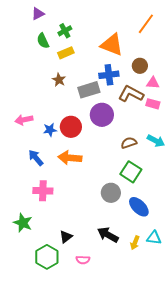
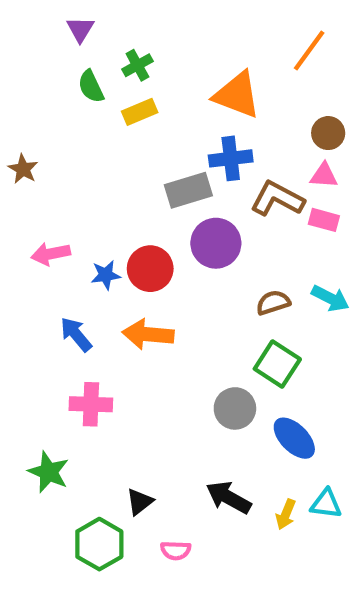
purple triangle: (38, 14) -> (80, 29), turned -32
brown circle: (140, 66) -> (328, 133), moved
brown star: (59, 80) -> (23, 169), moved

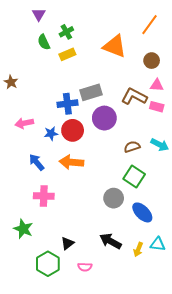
brown circle: (328, 133) -> (152, 61), moved
blue cross: (231, 158) -> (67, 104), moved

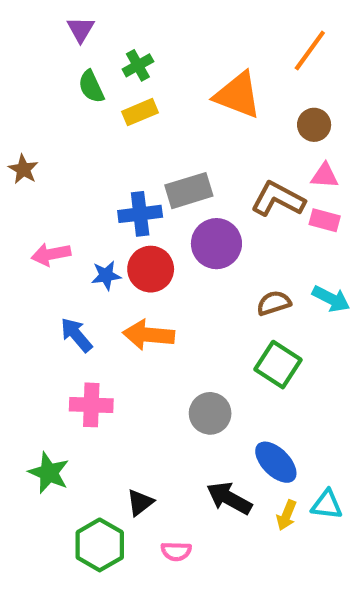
gray circle: (114, 198) -> (210, 413), moved
blue ellipse: (142, 212) -> (276, 462), moved

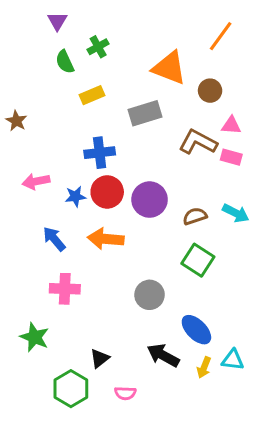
yellow rectangle: (140, 112) -> (92, 95), moved
brown circle: (314, 125) -> (210, 91), moved
gray rectangle: (189, 191) -> (145, 113), moved
purple circle: (216, 244) -> (150, 200), moved

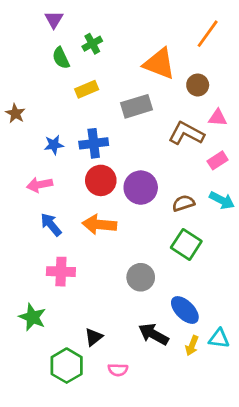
pink rectangle: (231, 157) -> (218, 160), moved, turned -48
pink arrow: (36, 181) -> (40, 185), moved
blue star: (75, 196) -> (54, 145), moved

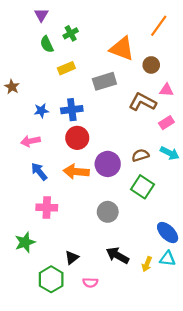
purple circle: (141, 188) -> (108, 164), moved
blue ellipse: (185, 310) -> (168, 233), moved
green star: (32, 317) -> (25, 242), turned 30

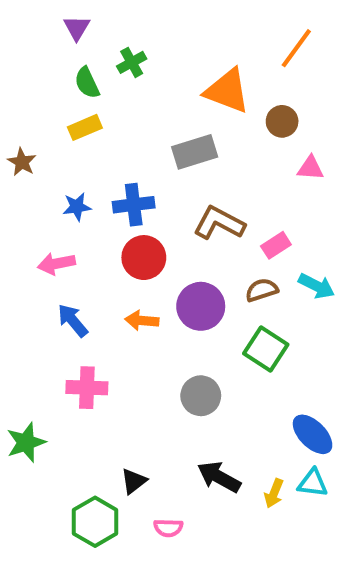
yellow rectangle: (66, 68) -> (85, 127), moved
brown L-shape: (143, 102) -> (219, 223), moved
pink rectangle: (166, 123) -> (276, 245), moved
orange arrow: (76, 172) -> (142, 321), size x0.7
green star: (25, 242) -> (26, 442), moved

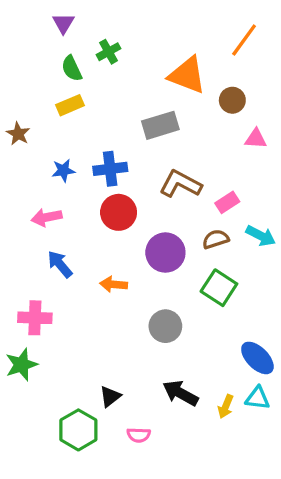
orange arrow: (142, 321) -> (114, 284), moved
pink cross: (87, 388) -> (35, 318), moved

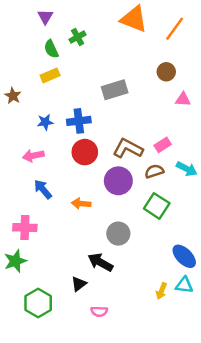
orange triangle: (187, 75) -> (134, 19), moved
brown L-shape: (180, 184) -> (128, 148), moved
black arrow: (180, 393) -> (100, 262), moved
green hexagon: (78, 430) -> (38, 303), moved

